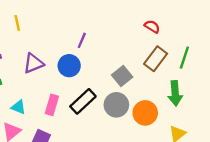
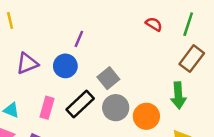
green line: (184, 58) -> (188, 24), moved
brown rectangle: (156, 59) -> (192, 59), moved
gray square: (122, 76) -> (108, 78), moved

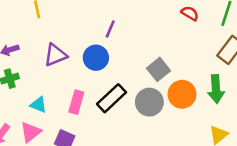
gray square: (108, 78) -> (159, 69), moved
orange circle: (146, 116) -> (182, 94), moved

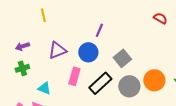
gray square: (159, 69) -> (122, 58), moved
pink rectangle: (76, 102) -> (74, 76), moved

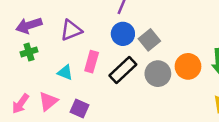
purple arrow: (22, 46) -> (29, 25), size x1.5
blue circle: (88, 52) -> (123, 34), moved
cyan triangle: (44, 88) -> (65, 72), moved

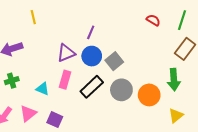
purple triangle: (71, 30) -> (66, 53), moved
green cross: (29, 52) -> (12, 81), moved
orange circle: (188, 66) -> (149, 95), moved

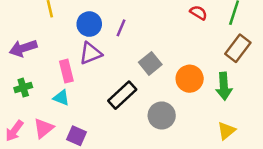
blue circle: (92, 56) -> (89, 24), moved
pink rectangle: (65, 80) -> (66, 71), moved, turned -30
gray circle: (121, 90) -> (162, 115), moved
orange circle: (149, 95) -> (190, 79), moved

